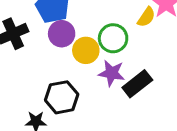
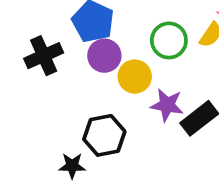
green circle: (113, 38) -> (169, 40), moved

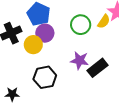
yellow circle: (135, 77) -> (33, 45), moved
black star: (72, 166) -> (12, 94), moved

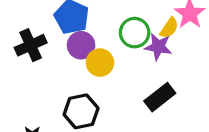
yellow circle: (33, 45) -> (100, 63), moved
purple star: (80, 60) -> (158, 47), moved

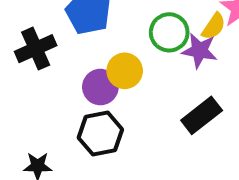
purple circle: (81, 45) -> (100, 87), moved

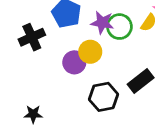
purple star: (200, 51) -> (102, 23), moved
black hexagon: (100, 134) -> (104, 97), moved

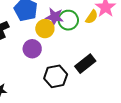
yellow circle: (90, 52) -> (45, 29), moved

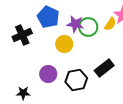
yellow circle: (45, 29) -> (64, 44), moved
purple circle: (32, 49) -> (48, 74), moved

